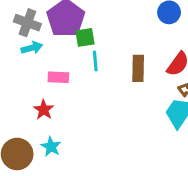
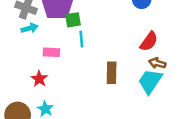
brown rectangle: (138, 68) -> (112, 73), moved

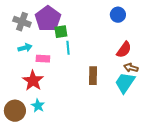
cyan arrow: (30, 28) -> (25, 48), moved
red star: (39, 79) -> (33, 81), size x1.5

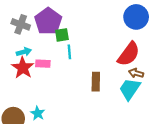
blue circle: (118, 15) -> (136, 17), moved, size x1.5
red semicircle: (124, 50) -> (129, 54), size x1.4
red star: (33, 81) -> (23, 68), moved

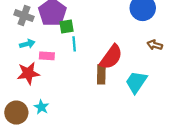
red semicircle: (129, 54) -> (111, 57), moved
red star: (23, 68) -> (28, 73), moved, turned 30
brown arrow: (136, 73) -> (155, 45), moved

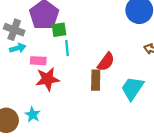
gray cross: (24, 16) -> (14, 30), moved
red semicircle: (111, 57) -> (106, 62), size x0.7
red star: (28, 73) -> (47, 79), moved

